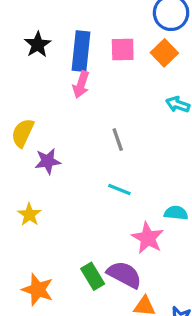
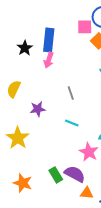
black star: (38, 45) -> (25, 48), moved
pink square: (123, 50) -> (85, 27), moved
purple star: (48, 161) -> (38, 109), moved
yellow star: (29, 215) -> (18, 138), size x1.6

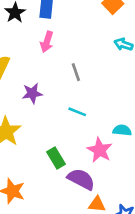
pink arrow: (49, 60) -> (47, 42), moved
green rectangle: (56, 175) -> (56, 158), moved

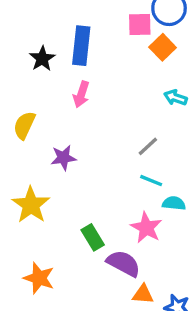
gray line: (76, 72) -> (148, 146), moved, turned 66
cyan line: (77, 112) -> (151, 181), moved

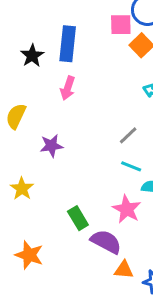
yellow star: (31, 205) -> (22, 189), size x0.7

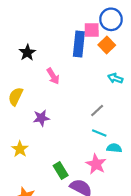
blue rectangle: (68, 44) -> (79, 44), moved
pink arrow: (68, 88) -> (53, 76), turned -49

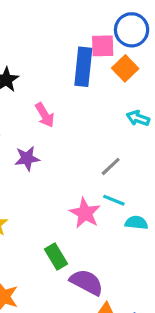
purple star: (41, 118) -> (27, 158), moved
pink star: (96, 164) -> (85, 213), moved

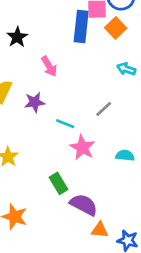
cyan line: (114, 200) -> (65, 124), moved

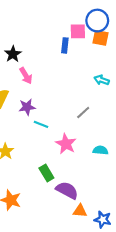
blue rectangle: (81, 26) -> (65, 45), size x0.6
orange square: (116, 28) -> (101, 38), moved, turned -35
pink arrow: (49, 66) -> (26, 76), moved
cyan line: (65, 124) -> (41, 124), moved

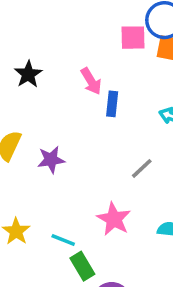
blue rectangle: (65, 45) -> (112, 104), moved
pink arrow: (26, 76) -> (91, 81), moved
cyan line: (41, 124) -> (63, 240), moved

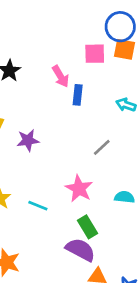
pink square: (133, 38) -> (95, 54), moved
green rectangle: (82, 266) -> (88, 227), moved

